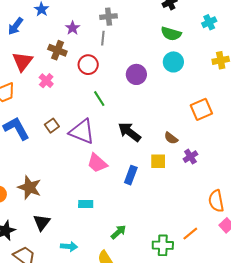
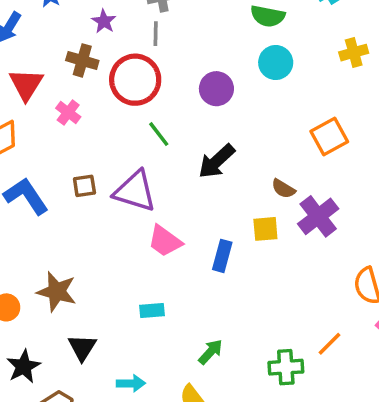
red circle: (88, 65) -> (135, 80), size x1.5
brown square: (52, 126) -> (84, 186), turned 32
black arrow: (129, 132) -> (217, 161), moved, turned -75
purple cross: (190, 157) -> (318, 216), size x1.6

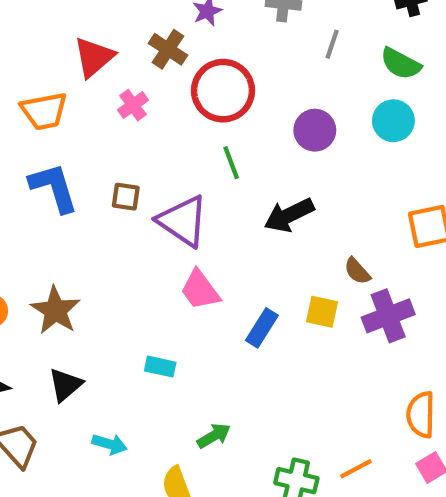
gray line: (156, 34) -> (332, 44), moved

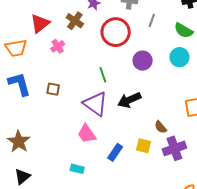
red circle: (223, 91) -> (116, 32), moved
purple triangle: (183, 221) -> (95, 104), moved
cyan rectangle: (160, 367) -> (77, 169), moved

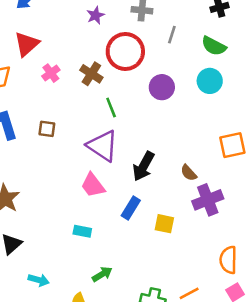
brown cross: (75, 21) -> (91, 74), moved
black arrow: (129, 100) -> (144, 166), moved, turned -35
yellow square: (144, 146) -> (164, 224), moved

